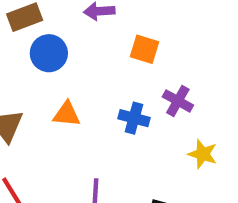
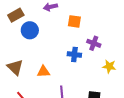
orange triangle: (67, 114) -> (43, 71), moved

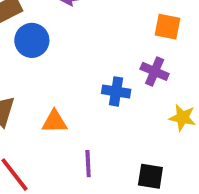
orange square: (74, 21) -> (167, 27), moved

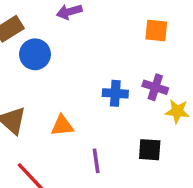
purple cross: (155, 71) -> (155, 87), moved
black square: (150, 176) -> (150, 150), moved

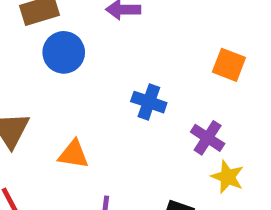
blue cross: (115, 93) -> (149, 102), moved

